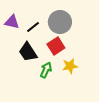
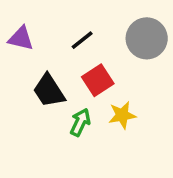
gray circle: (60, 22) -> (147, 38), moved
black line: (33, 27) -> (82, 40), moved

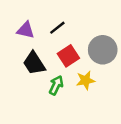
purple triangle: (21, 38) -> (26, 30), moved
gray circle: (147, 38) -> (103, 50), moved

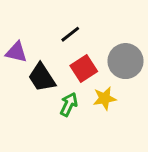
purple triangle: (26, 30) -> (16, 52), moved

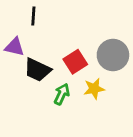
black line: (70, 34) -> (33, 16), moved, turned -48
black trapezoid: (42, 77) -> (37, 70), turned -32

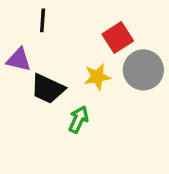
red square: (75, 62) -> (118, 37), moved
yellow star: (94, 89) -> (97, 77), moved

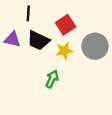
red square: (118, 37) -> (66, 25), moved
black trapezoid: (48, 89) -> (38, 41), moved

